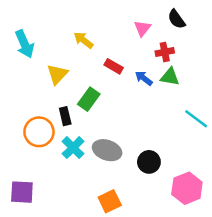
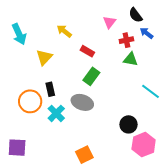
blue arrow: (144, 78) -> (147, 33), moved
green rectangle: (89, 99) -> (91, 76), moved
gray ellipse: (107, 150) -> (82, 102), moved
black circle: (149, 162) -> (128, 124), moved

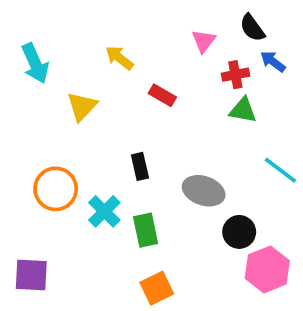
green rectangle: (91, 76) -> (146, 230), moved, turned -48
black rectangle: (50, 89) -> (140, 166), moved
gray ellipse: (82, 102) -> (204, 191), moved

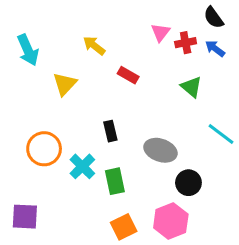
black semicircle: (252, 28) -> (214, 18), moved
red cross: (235, 75) -> (186, 43), moved
green triangle: (243, 110) -> (191, 87), turned 30
pink hexagon: (267, 269) -> (171, 221), moved

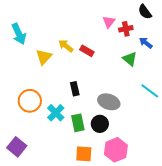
yellow arrow: (94, 46) -> (66, 46), moved
blue arrow: (215, 49) -> (146, 43), moved
black circle: (188, 183) -> (100, 124), moved
purple square: (25, 217) -> (17, 147), turned 36
orange square: (124, 227) -> (84, 154), turned 30

